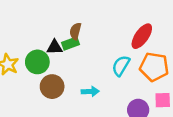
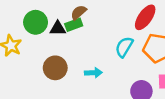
brown semicircle: (75, 31) -> (79, 12), turned 35
green circle: (37, 62) -> (36, 22), moved

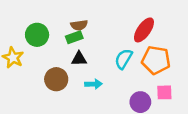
brown semicircle: (79, 12) -> (79, 25), turned -147
black triangle: (58, 28) -> (79, 59), moved

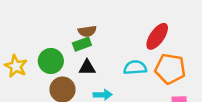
green circle: (37, 35) -> (51, 61), moved
cyan semicircle: (124, 59) -> (135, 67), turned 55

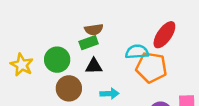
cyan semicircle: (135, 67) -> (137, 52), moved
orange pentagon: (170, 69) -> (151, 67), moved

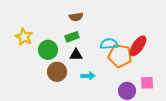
brown semicircle: (94, 30) -> (76, 17), moved
red ellipse: (164, 35) -> (138, 46), moved
yellow star: (22, 65) -> (24, 37), moved

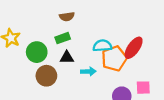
orange pentagon: (120, 56) -> (114, 59), turned -30
cyan arrow: (88, 76) -> (88, 71), moved

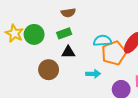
green circle: (37, 52) -> (34, 34), moved
cyan arrow: (88, 71) -> (93, 74), moved

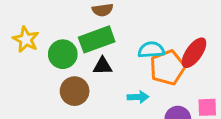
green rectangle: (64, 33) -> (97, 39), size x1.6
green circle: (34, 34) -> (63, 54), moved

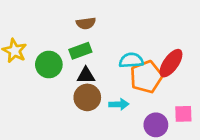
green rectangle: (97, 39) -> (80, 51), size x0.7
brown circle: (75, 91) -> (87, 97), moved

